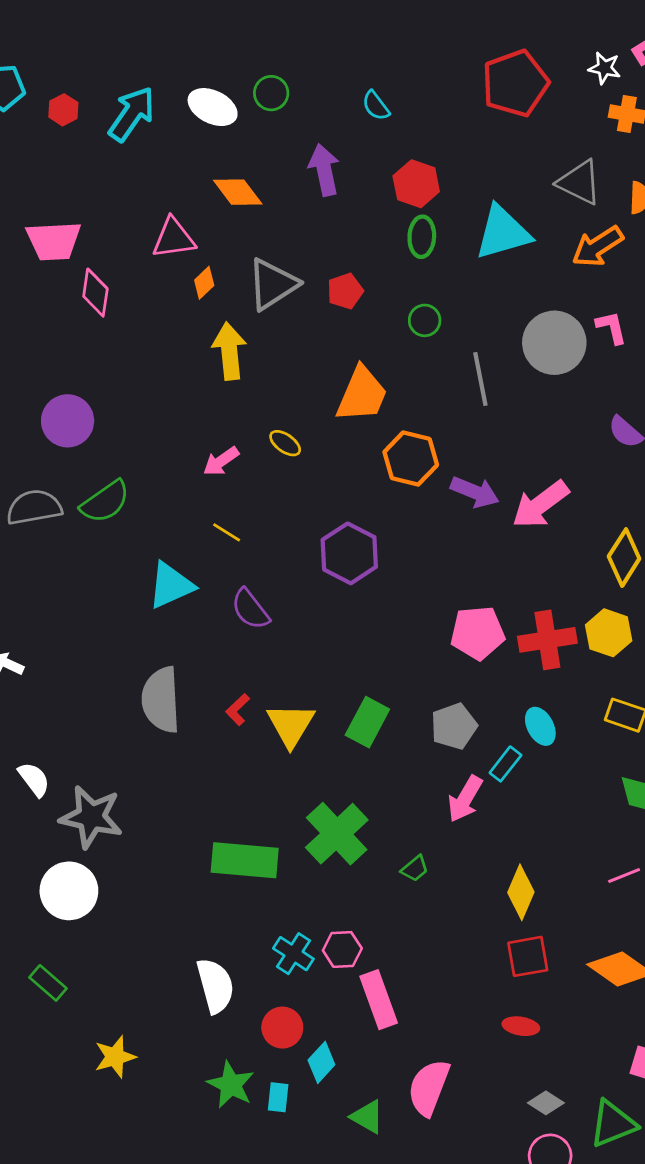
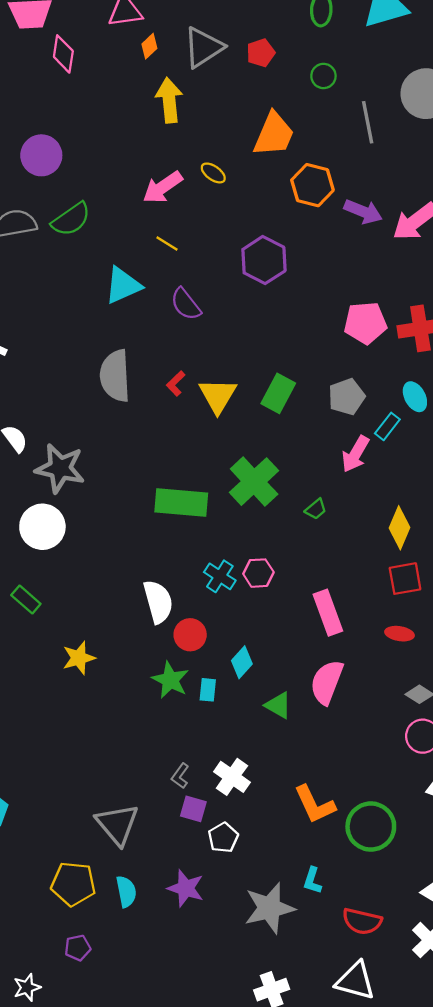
pink arrow: (221, 461) -> (163, 187), size x1.4
pink rectangle: (379, 1000) -> (328, 613), moved
red circle: (282, 1028) -> (190, 635), moved

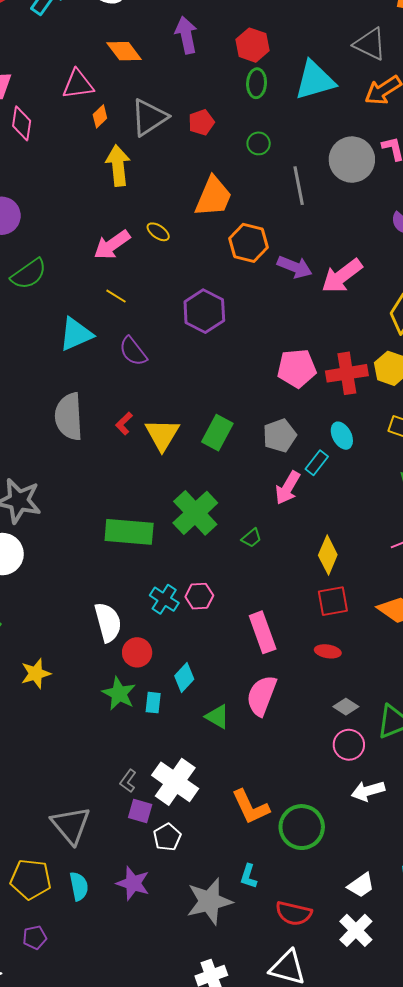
white cross: (232, 777) -> (175, 782), size x1.4

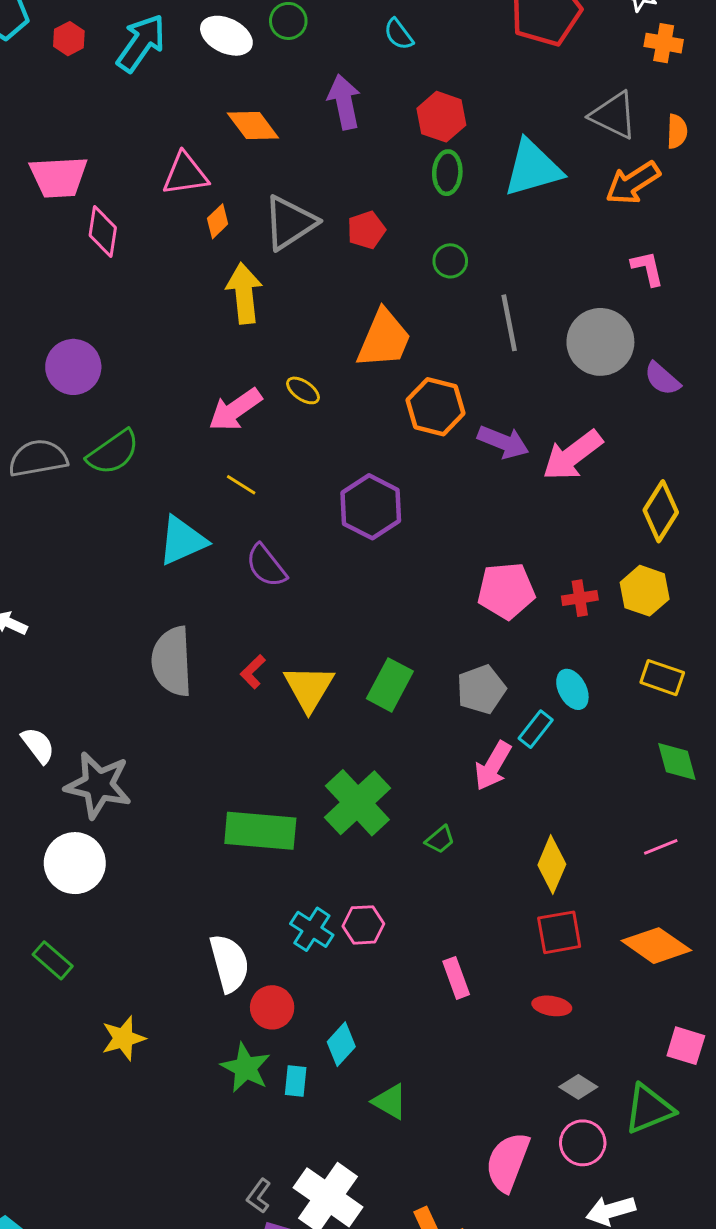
gray circle: (352, 160) -> (600, 342), moved
red cross: (347, 373) -> (580, 598), size x0.6
pink rectangle: (263, 632) -> (456, 978), size x0.7
pink semicircle: (262, 696) -> (508, 1162), moved

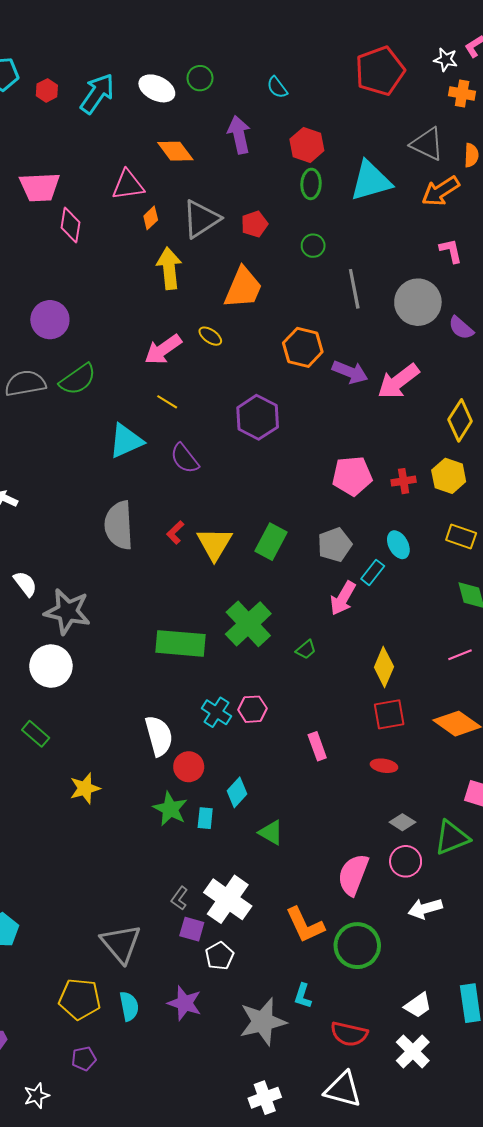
orange trapezoid: (384, 339) -> (243, 288), moved

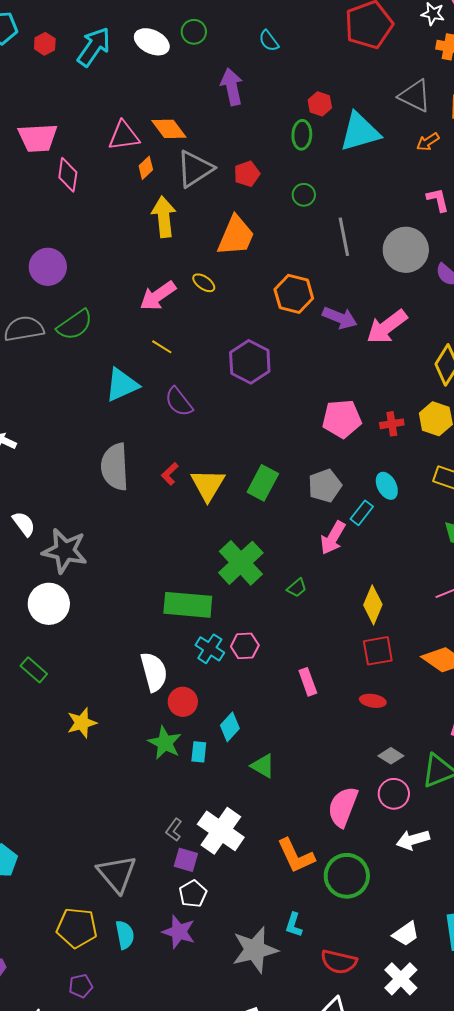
red hexagon: (307, 145) -> (320, 104), moved, size x0.7
orange diamond: (175, 151) -> (169, 129), moved
orange arrow: (441, 191) -> (428, 142), size x0.6
green rectangle: (180, 643) -> (188, 605), moved
white pentagon: (220, 956) -> (193, 894), moved

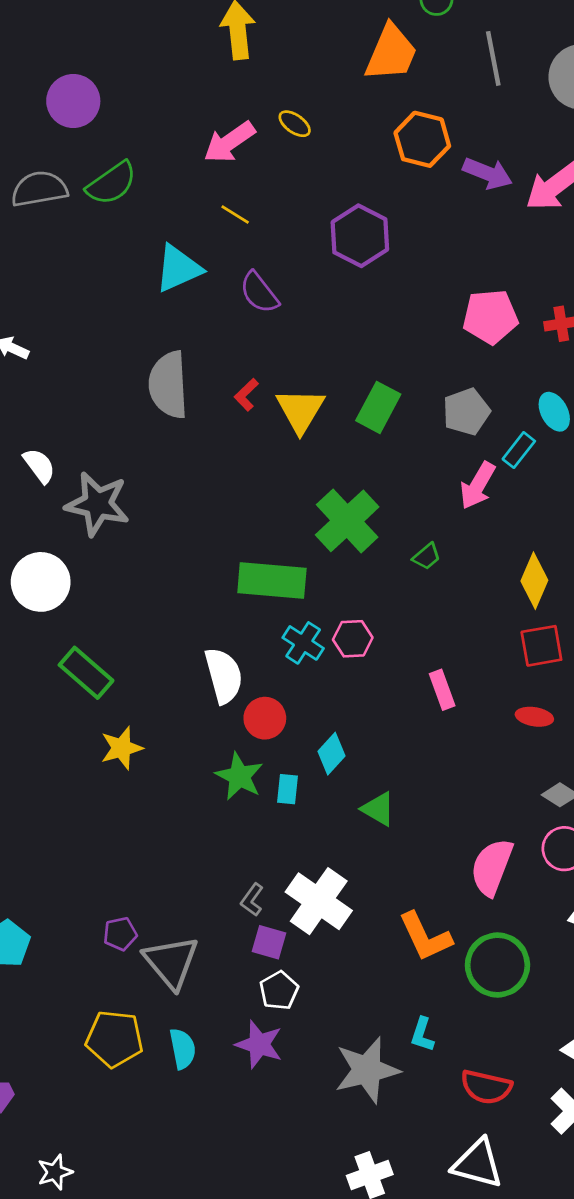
orange trapezoid: (236, 236) -> (391, 53), moved
white circle: (49, 604) -> (41, 582), moved
green rectangle: (34, 670) -> (86, 673), moved, size x1.4
purple pentagon: (81, 986) -> (120, 934), moved

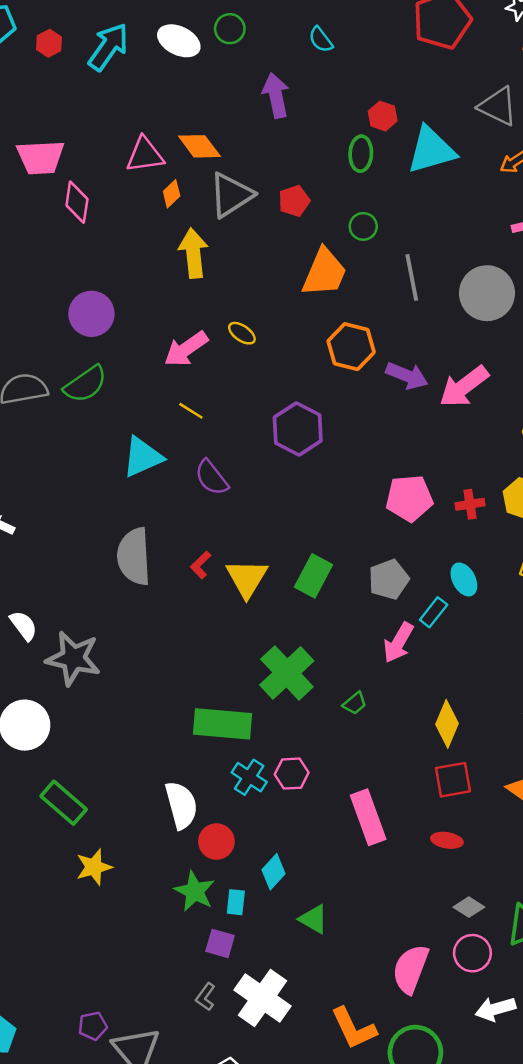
purple circle: (73, 101) -> (91, 314), moved
pink rectangle: (442, 690) -> (368, 817), size x1.6
purple square: (269, 942) -> (220, 943), moved

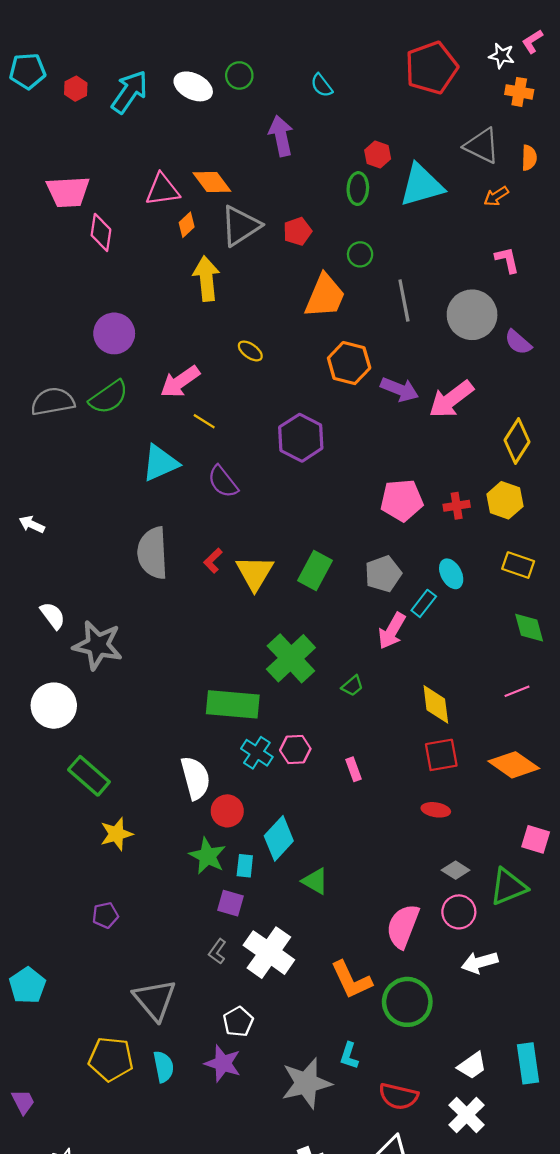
pink arrow: (186, 349) -> (180, 382), moved
yellow diamond: (447, 724) -> (436, 704), turned -30
pink rectangle: (368, 817) -> (353, 769), moved, size x0.5
cyan diamond: (273, 872) -> (279, 838), size x1.4
purple pentagon: (93, 1026) -> (105, 915), moved

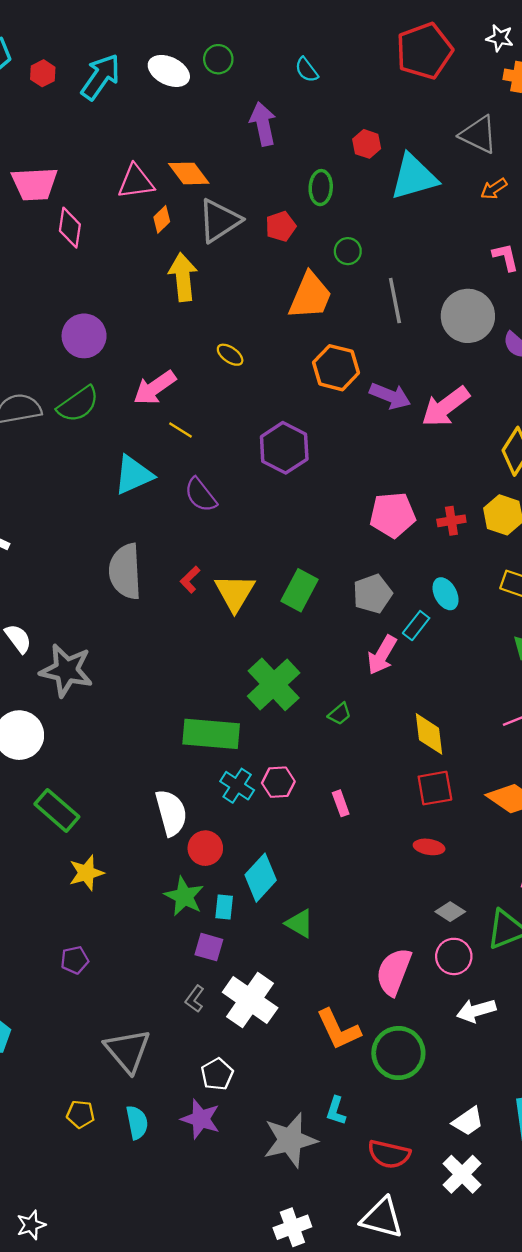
green ellipse: (358, 189) -> (321, 188), moved
yellow pentagon: (111, 1059) -> (81, 1114), size x0.6

